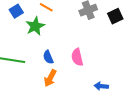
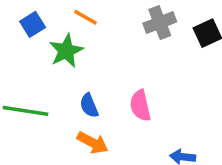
orange arrow: (50, 78) -> (93, 143), turned -90

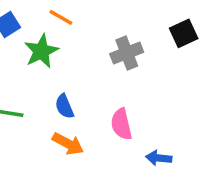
gray cross: (160, 23) -> (127, 53), moved
pink semicircle: (140, 106) -> (121, 124), moved

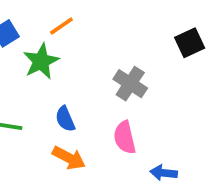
orange line: (61, 17) -> (61, 26), turned -65
gray cross: (127, 53) -> (130, 84), moved, turned -36

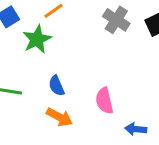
gray cross: (130, 84) -> (116, 20), moved

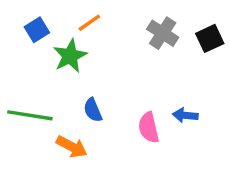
orange arrow: (59, 117) -> (72, 147), moved
blue arrow: (136, 129) -> (185, 115), moved

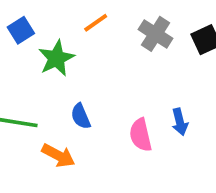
orange line: (89, 23) -> (96, 23), moved
blue arrow: (185, 115) -> (180, 122), turned -110

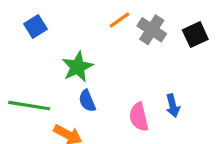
orange line: (96, 23) -> (119, 20), moved
green star: (56, 58) -> (77, 67), moved

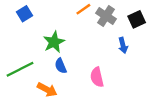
green line: (29, 106) -> (20, 69), turned -36
blue arrow: (173, 106) -> (123, 45), moved

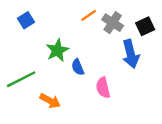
blue arrow: (123, 45) -> (131, 54), size x1.6
blue semicircle: (61, 66) -> (78, 67), moved

